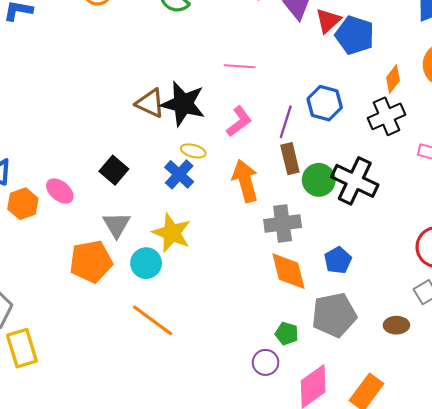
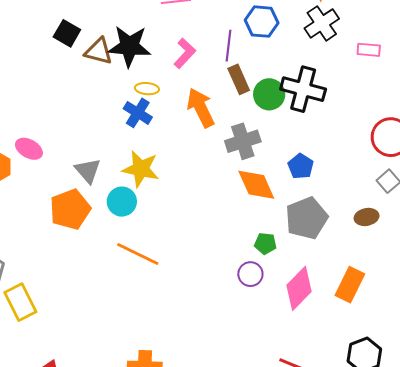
black square: (114, 170) -> (67, 33), moved

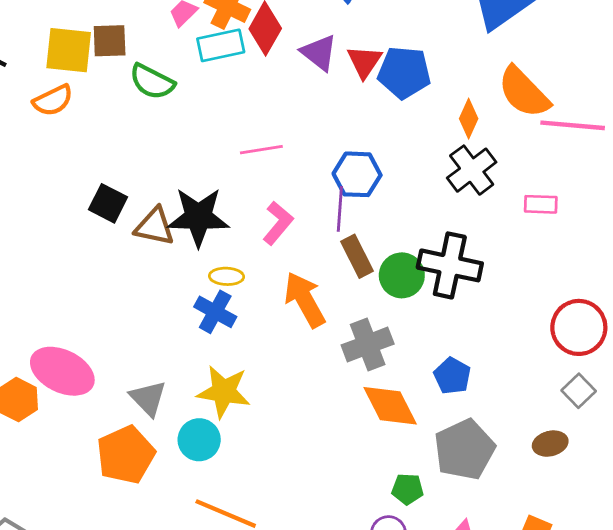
blue hexagon: (262, 22) -> (357, 174), moved
pink ellipse: (29, 149) -> (62, 371), size x1.6

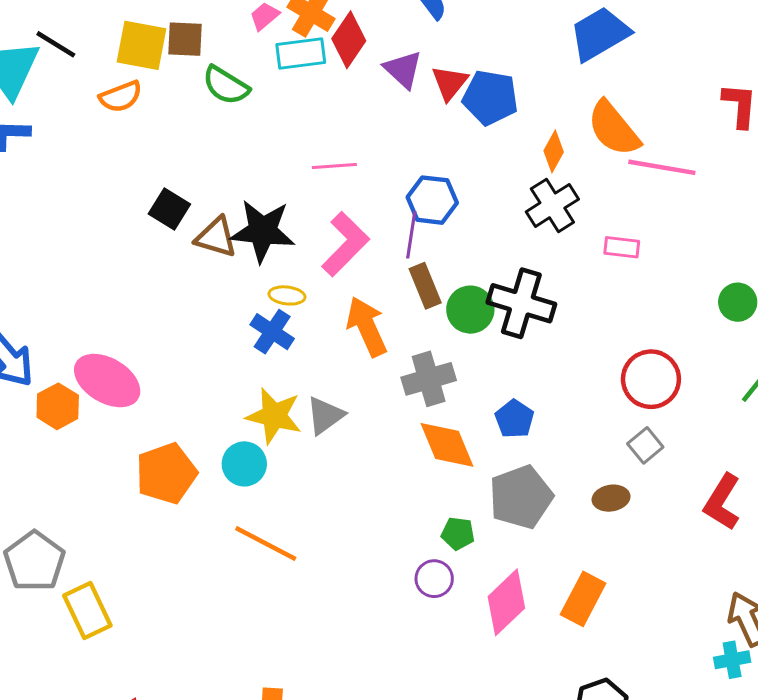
pink L-shape: (278, 223) -> (345, 244), size x1.4
gray triangle: (148, 398) -> (325, 415), moved, turned 33

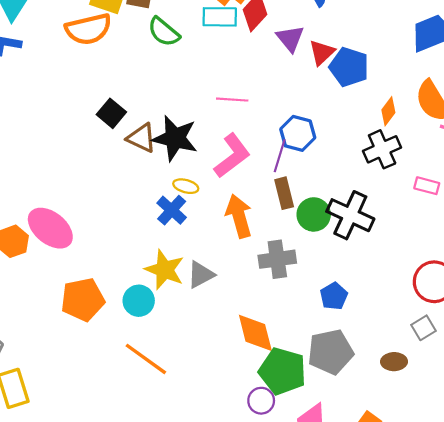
orange semicircle: (121, 97) -> (88, 29), size x1.5
orange diamond: (447, 445) -> (255, 333), moved
green pentagon: (458, 533) -> (282, 371), size x2.0

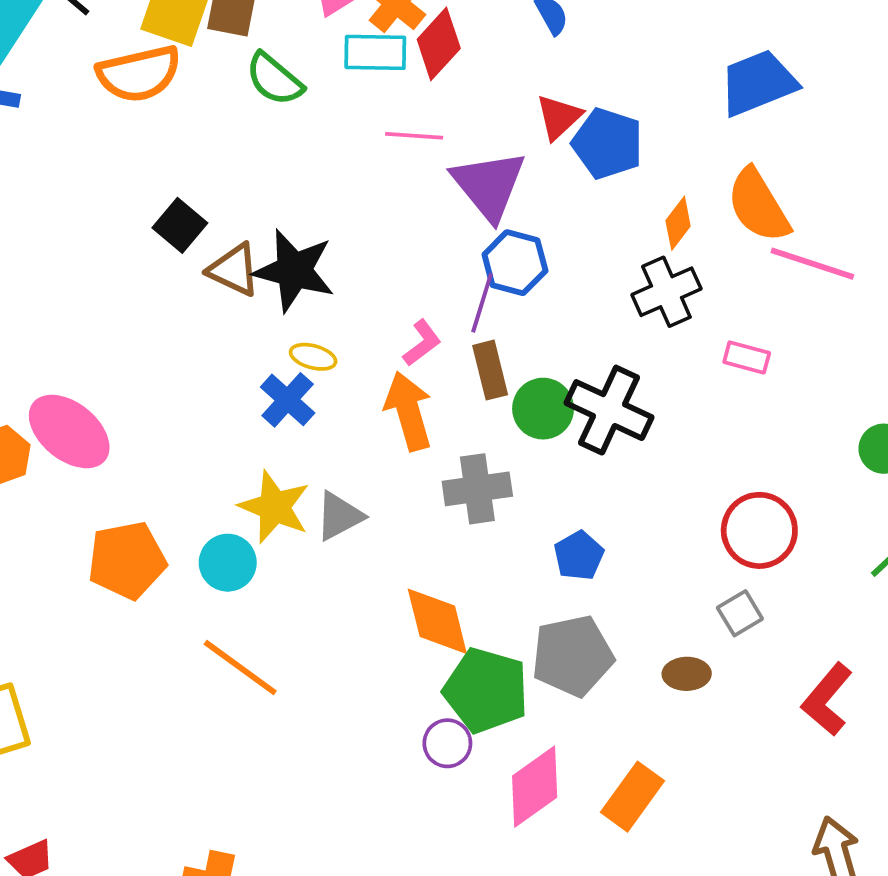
purple triangle: (290, 38) -> (489, 185), moved, size x1.5
pink line: (232, 100) -> (414, 136), moved
pink L-shape: (232, 156) -> (422, 343), moved, size x0.6

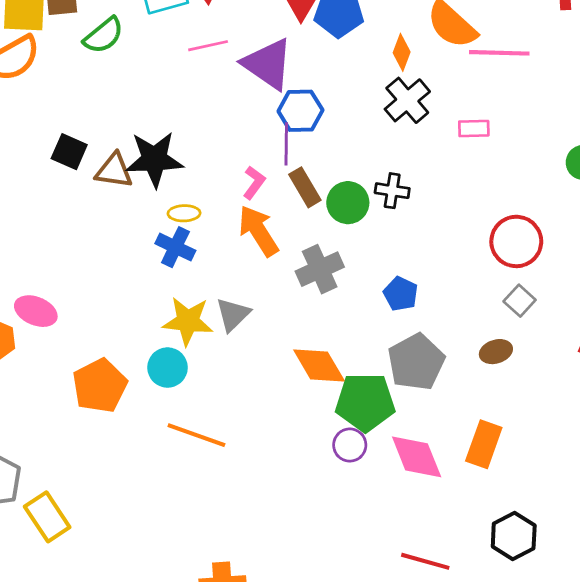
green semicircle: (274, 79) -> (104, 35), turned -63
black cross: (609, 410) -> (392, 191), size x0.6
pink ellipse: (69, 431) -> (36, 311), size x0.7
pink diamond: (535, 787) -> (417, 457), turned -60

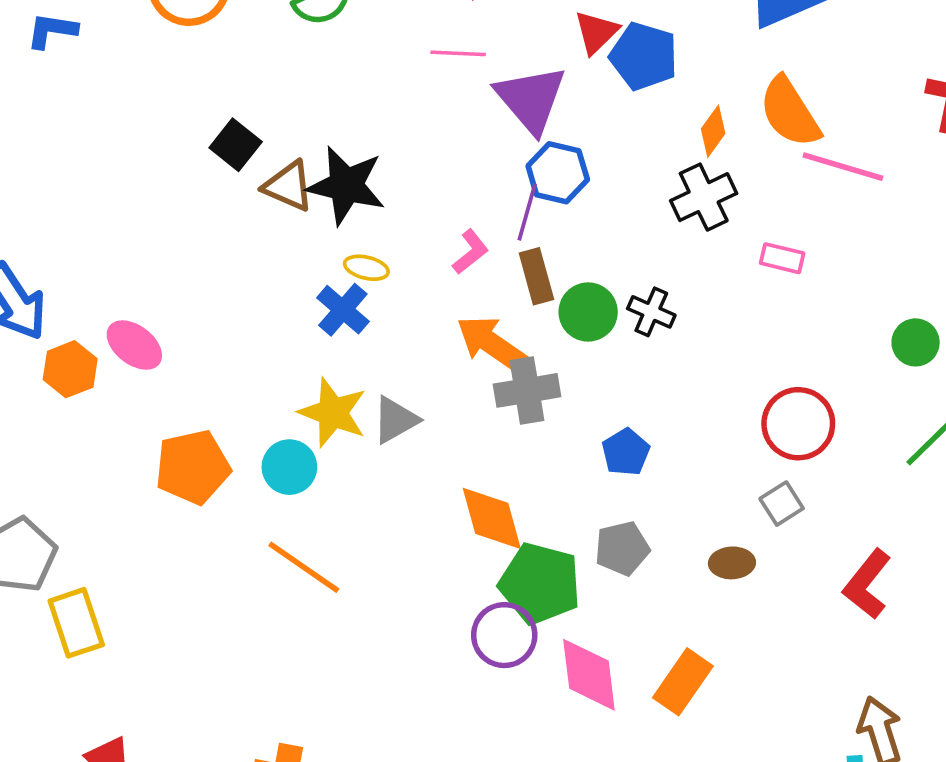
orange arrow: (258, 231) -> (491, 344), moved, turned -38
gray pentagon: (416, 362) -> (622, 548), size x0.7
purple circle: (350, 445) -> (504, 635), size x1.4

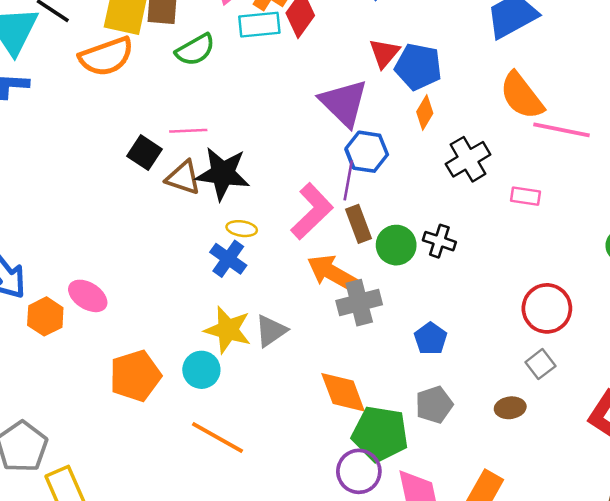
pink line: (458, 53) -> (188, 131), moved
orange diamond: (713, 131) -> (425, 112), moved
pink L-shape: (470, 252) -> (312, 211), size x1.8

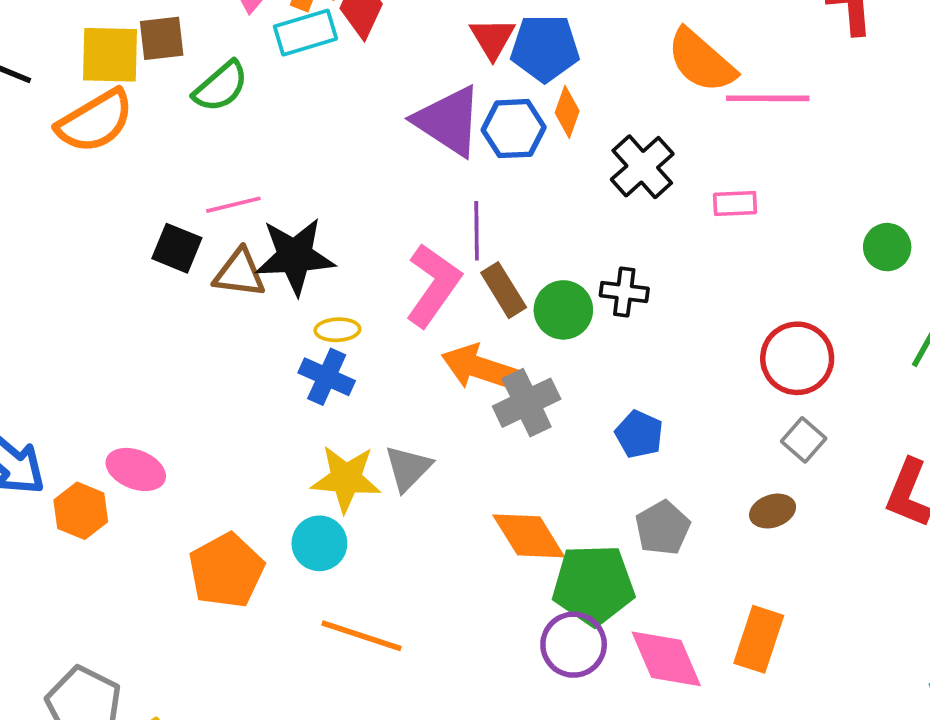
blue hexagon: (367, 152) -> (514, 129), moved

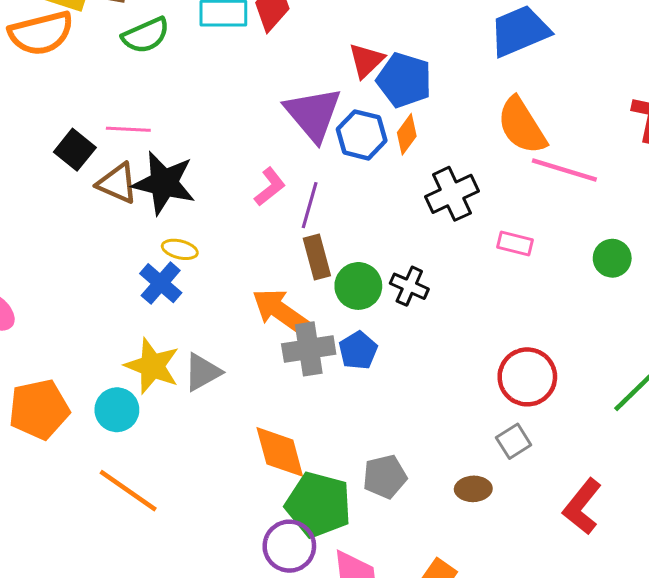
green circle: (887, 247) -> (612, 258), moved
pink L-shape: (433, 285) -> (270, 187), moved, size x0.6
blue pentagon: (639, 434) -> (358, 350), moved

